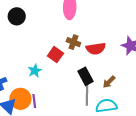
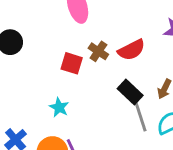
brown cross: (73, 42) -> (98, 51), turned 32
red square: (55, 55) -> (72, 63), moved

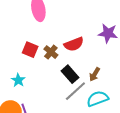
brown cross: (98, 51) -> (51, 52), moved
gray line: (140, 115) -> (75, 91), turned 60

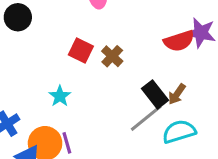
red semicircle: (74, 44) -> (179, 41), moved
black rectangle: (70, 74) -> (155, 94), moved

